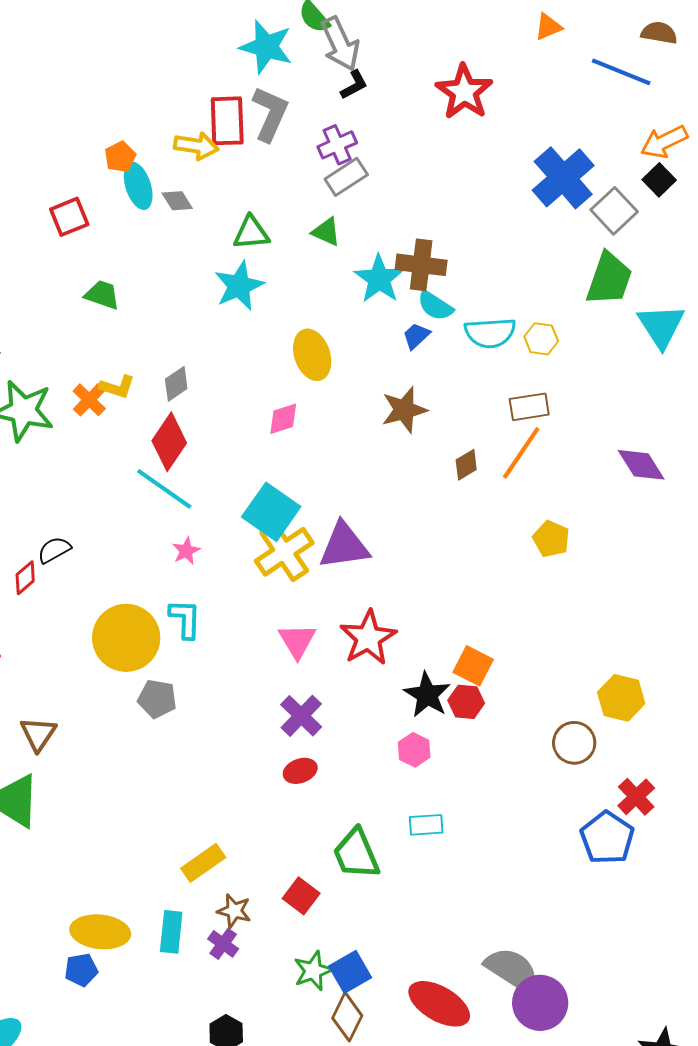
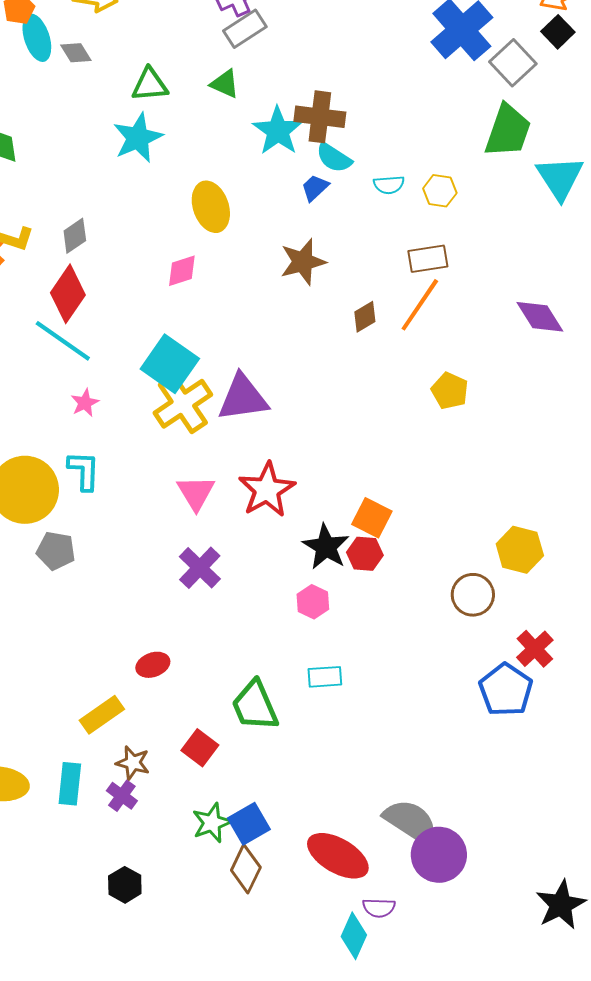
cyan semicircle: (490, 333) -> (389, 185), size x0.6
red ellipse: (300, 771) -> (153, 665), moved

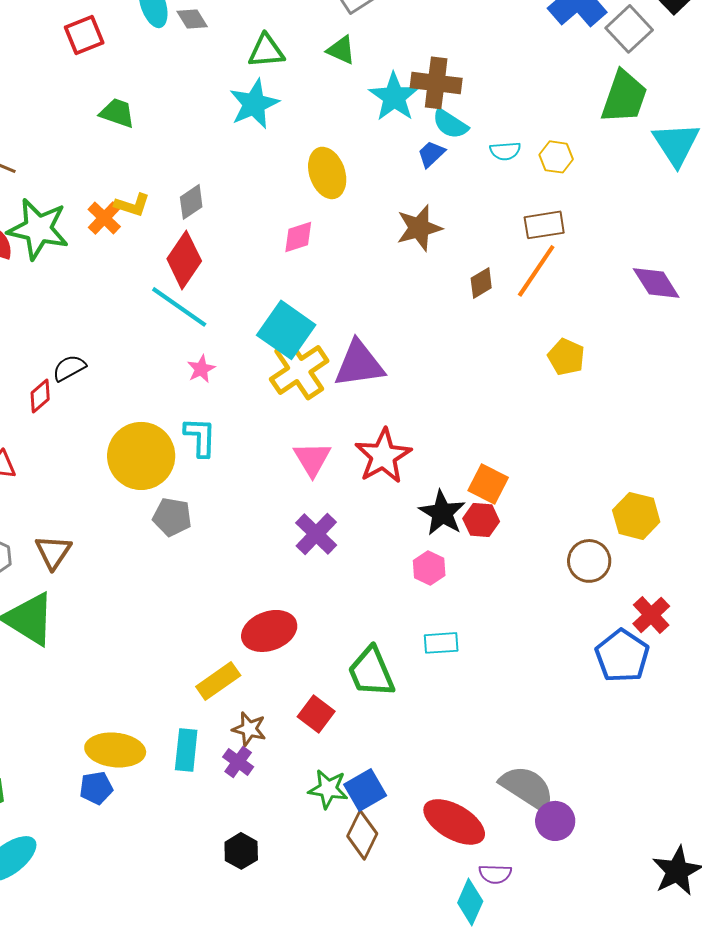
red ellipse: (153, 665) -> (269, 631), size x1.6
green star: (212, 823) -> (328, 789), turned 30
purple circle: (439, 855) -> (555, 821), size x0.7

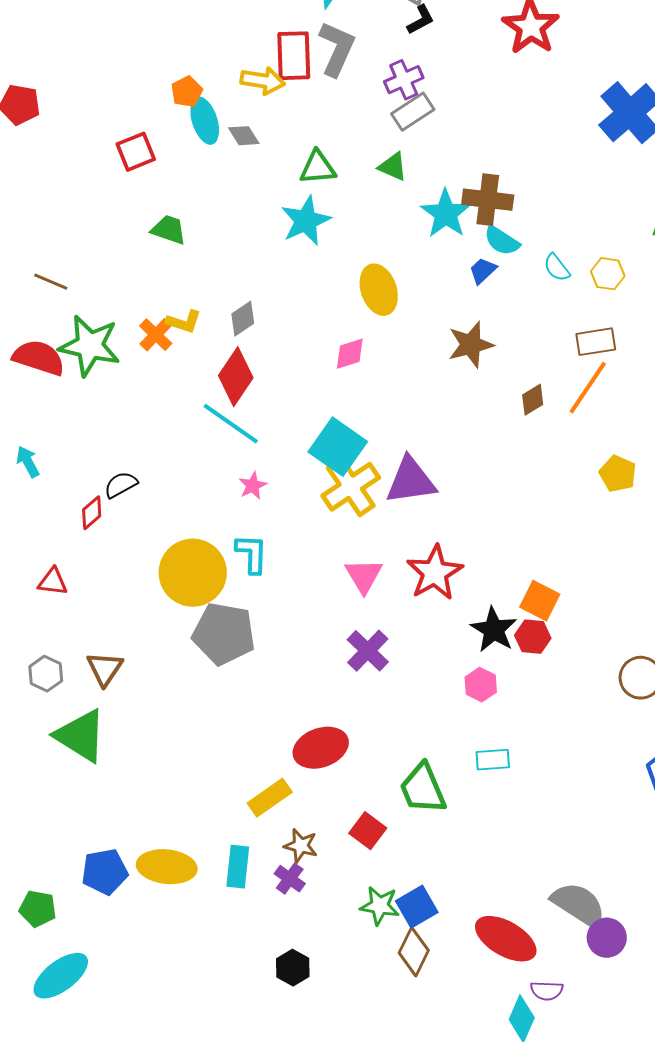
cyan semicircle: (505, 151) -> (557, 268), turned 56
gray pentagon: (172, 517) -> (224, 634), size x1.6
blue pentagon: (96, 788) -> (105, 872), moved, size x1.4

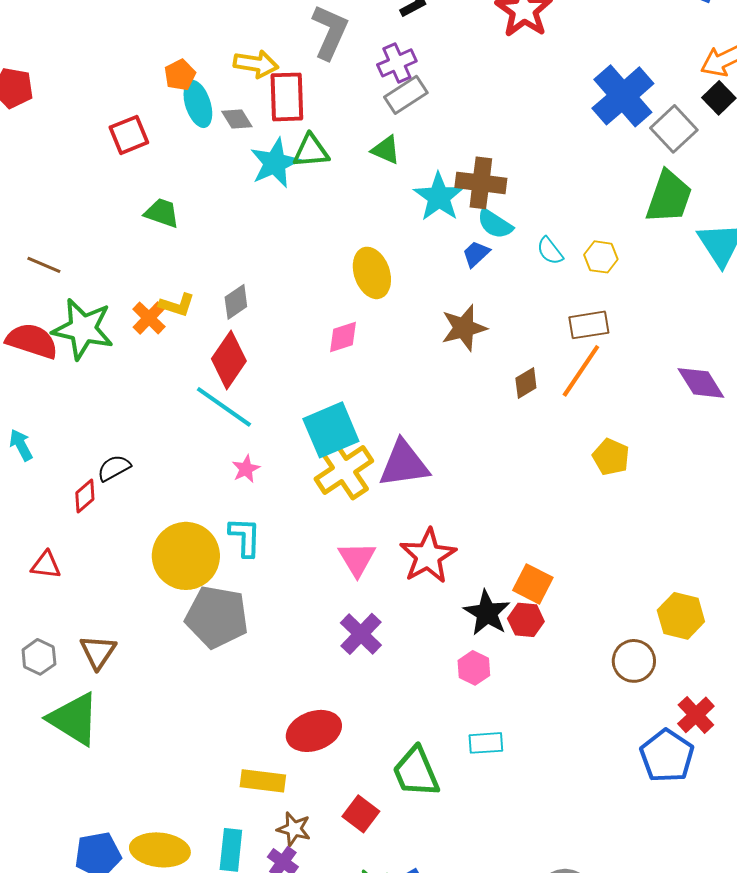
red rectangle: (294, 56) -> (287, 97), moved
cyan star: (306, 221) -> (275, 163), moved
cyan square: (338, 447) -> (331, 430), turned 32
yellow rectangle: (270, 798) -> (263, 781), turned 42

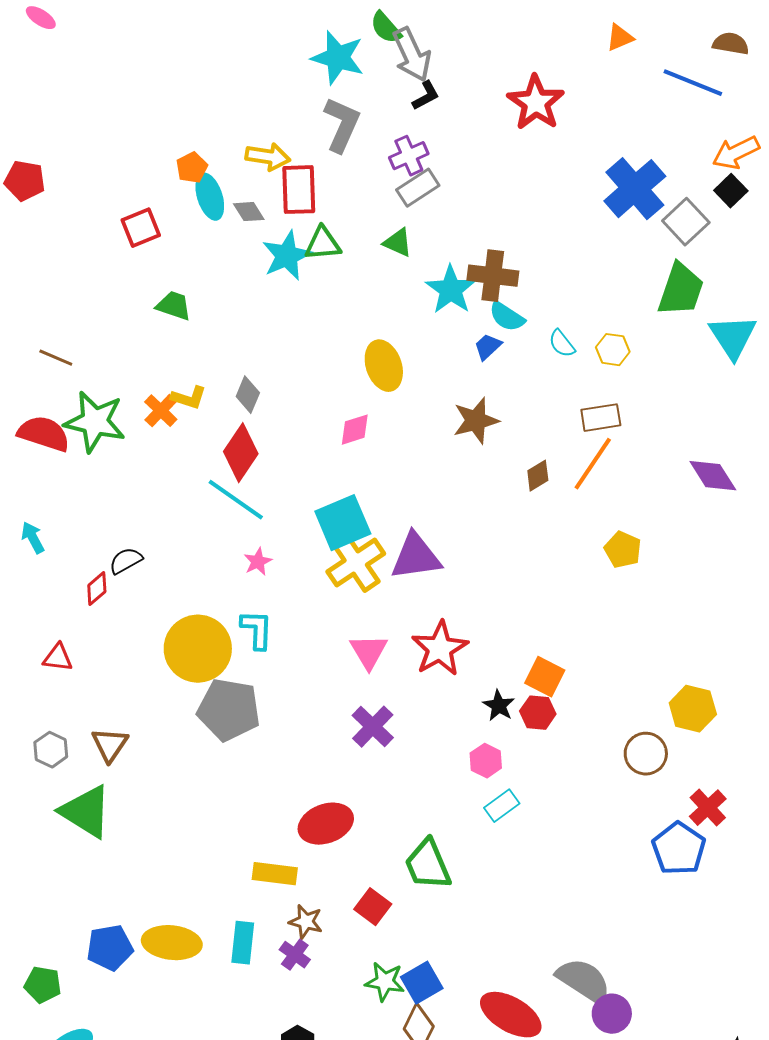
gray diamond: (236, 302) -> (248, 395), turned -33
black star: (487, 613) -> (499, 706), size x0.7
cyan rectangle: (486, 743) -> (502, 806), moved, turned -32

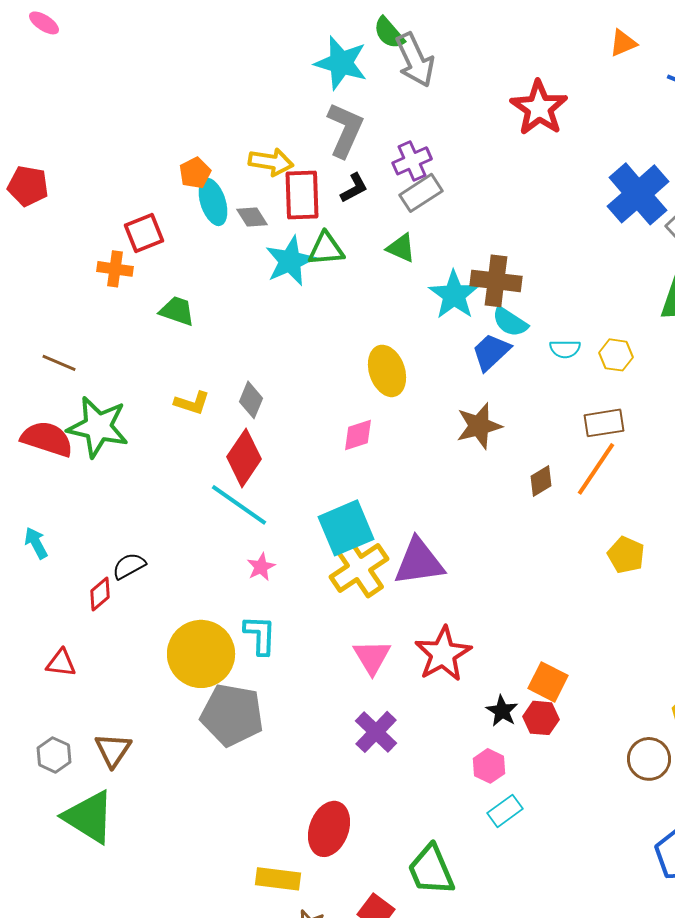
black L-shape: (426, 96) -> (354, 188), moved
cyan semicircle: (562, 344) -> (565, 349), turned -52
blue trapezoid: (488, 347) -> (491, 352), size x1.4
orange cross: (161, 411) -> (115, 269), moved, turned -36
red ellipse: (326, 824) -> (329, 829), turned -50

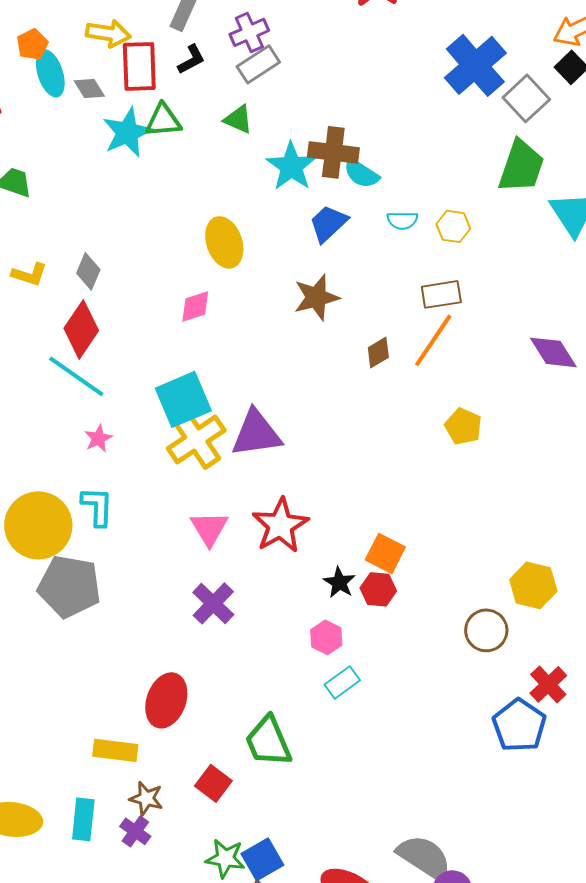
cyan semicircle: (510, 322) -> (361, 173), moved

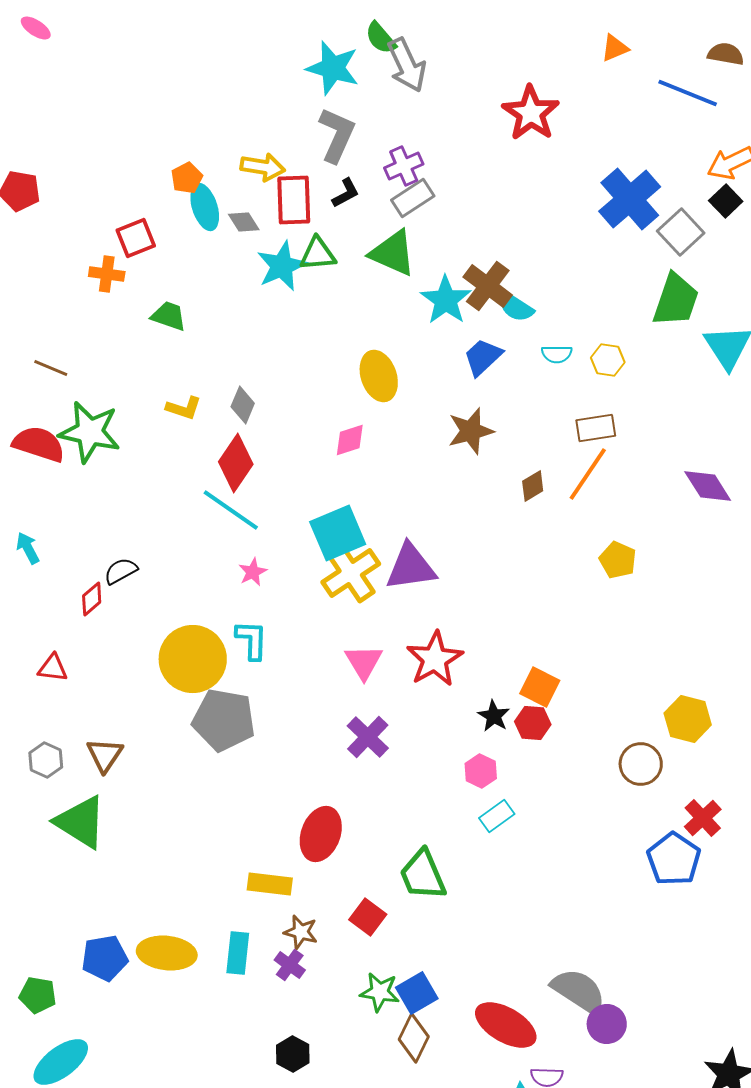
green triangle: (238, 119) -> (393, 253), size x1.6
brown cross: (333, 152) -> (488, 286), turned 30

